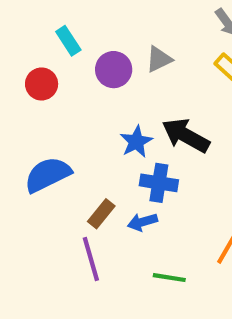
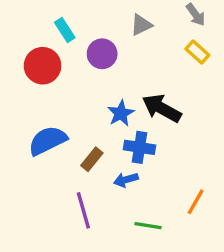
gray triangle: (159, 59) -> (141, 25), moved
red circle: (42, 84) -> (43, 66), size x1.4
brown rectangle: (101, 214) -> (92, 159), moved

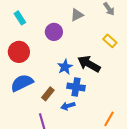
cyan rectangle: (65, 30) -> (20, 18), moved
yellow rectangle: (197, 52) -> (110, 41), moved
red circle: (43, 66) -> (19, 52), moved

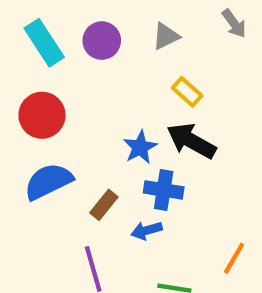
cyan rectangle: (20, 18) -> (44, 43), size x1.5
purple circle: (54, 32) -> (102, 41), moved
yellow rectangle: (110, 41) -> (187, 92), moved

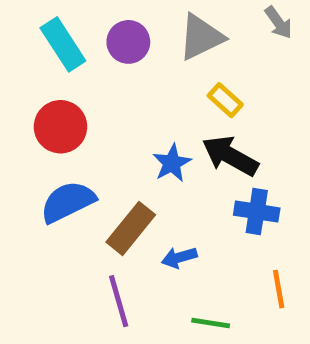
gray triangle: (166, 36) -> (201, 37), size x1.5
blue cross: (164, 190) -> (257, 212), moved
brown rectangle: (104, 205) -> (131, 228), size x1.5
orange line: (234, 258) -> (279, 289), turned -40

